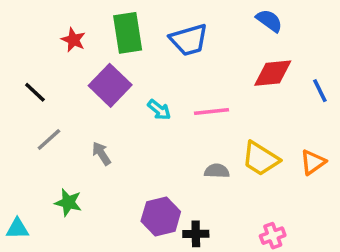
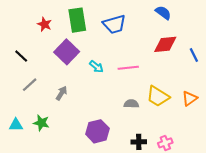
gray arrow: (101, 153) -> (61, 93), turned 64
cyan triangle: (17, 229) -> (16, 125), moved
black cross: (196, 234) -> (139, 142), moved

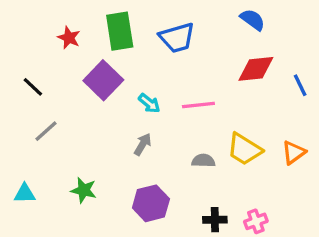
gray arrow: (61, 93) -> (143, 144), moved
green star: (41, 123) -> (84, 190), moved

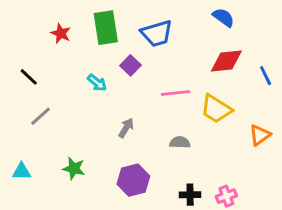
purple square: (103, 80) -> (130, 65), moved, size x0.6
cyan arrow: (149, 103) -> (97, 83), moved
yellow trapezoid: (244, 149) -> (216, 109), moved

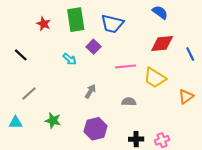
blue trapezoid: (157, 33) -> (112, 24), turned 30
gray line: (40, 116) -> (29, 93), moved

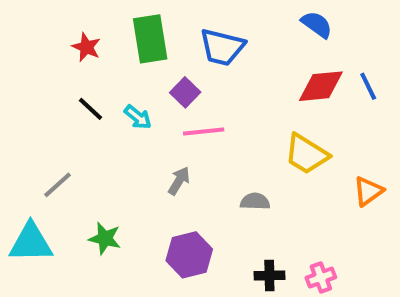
blue line: (190, 54) -> (368, 86), moved
black line: (21, 55) -> (90, 109), moved
pink line: (126, 66) -> (204, 131), moved
cyan triangle: (16, 123) -> (31, 243), size x1.6

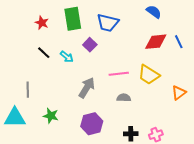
pink line: (204, 131) -> (119, 74), moved
gray arrow: (179, 181) -> (87, 88), size x1.5
gray line: (58, 185) -> (28, 90), turned -49

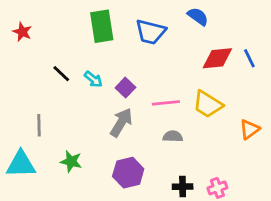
blue semicircle: (154, 12) -> (198, 16), moved
red star: (42, 23) -> (22, 32), moved
purple square: (90, 45) -> (125, 88), moved

